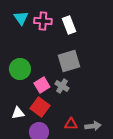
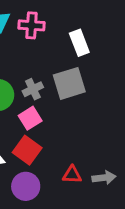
white rectangle: (69, 25) -> (79, 43), moved
gray cross: (62, 86) -> (33, 89), moved, turned 32

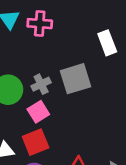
white rectangle: (79, 43) -> (107, 43), moved
red square: (27, 150) -> (36, 142), turned 32

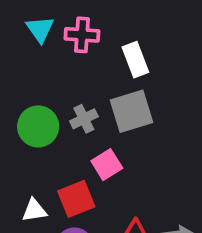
white rectangle: (107, 43) -> (135, 60), moved
pink square: (38, 112) -> (107, 165), moved

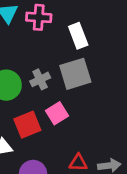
red square: (76, 199) -> (27, 125), moved

